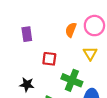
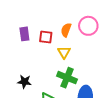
yellow triangle: (90, 53) -> (64, 52), moved
red square: (49, 59) -> (46, 37), moved

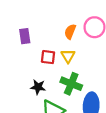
red square: (46, 37) -> (48, 57), moved
black star: (24, 82) -> (38, 87), moved

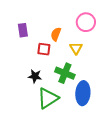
orange semicircle: (70, 32) -> (56, 34), moved
yellow triangle: (68, 56) -> (76, 48), moved

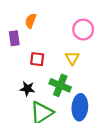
orange semicircle: (56, 34) -> (31, 21), moved

